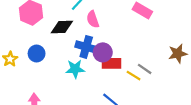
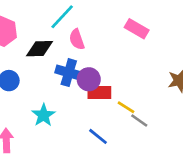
cyan star: (75, 69) -> (43, 115), moved, turned -30
gray line: (145, 69) -> (139, 120), moved

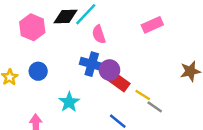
pink rectangle: (137, 29) -> (152, 25), turned -54
black diamond: (39, 49) -> (66, 17), moved
red rectangle: (99, 93) -> (119, 82), turned 36

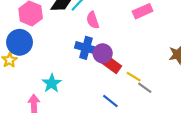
blue circle: (38, 71) -> (19, 42), moved, size x1.5
cyan star: (69, 102) -> (52, 83), moved

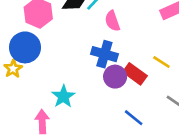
purple circle: (103, 53) -> (115, 77), moved
yellow line: (134, 77) -> (161, 62), moved

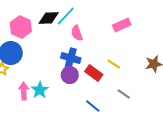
purple circle: (115, 77) -> (70, 75), moved
pink arrow: (42, 122) -> (24, 91), moved

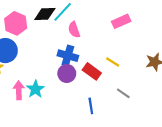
blue line: (93, 106) -> (91, 106), turned 42

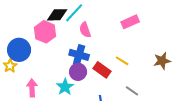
pink hexagon: (16, 23) -> (45, 32), moved
cyan star: (35, 89) -> (65, 87), moved

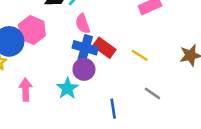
pink semicircle: (85, 30) -> (83, 24), moved
pink hexagon: (45, 32) -> (32, 30), moved
red rectangle: (102, 70) -> (104, 48), moved

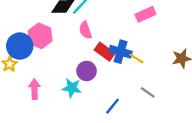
blue cross: (85, 48) -> (121, 52), moved
cyan star: (67, 88) -> (72, 88), turned -30
blue line: (113, 109) -> (113, 106), turned 48

